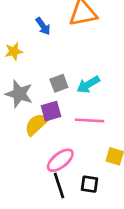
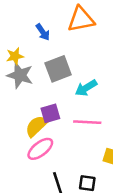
gray square: (59, 83) -> (58, 69), moved, size x1.5
gray star: (19, 94) -> (20, 75), moved
pink ellipse: (60, 160) -> (40, 149), moved

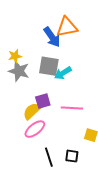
blue arrow: (43, 32) -> (52, 37), moved, size x1.5
gray square: (58, 69) -> (49, 66), turned 30
cyan arrow: (86, 88) -> (63, 73), moved

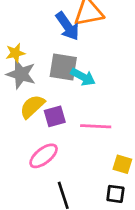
cyan arrow: (63, 73) -> (83, 77), turned -120
yellow semicircle: (32, 111) -> (32, 107), moved
black square: (72, 156) -> (115, 194), moved

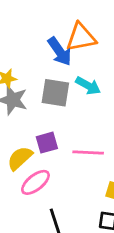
cyan arrow: (83, 77) -> (88, 86), moved
yellow semicircle: (32, 107) -> (20, 158), moved

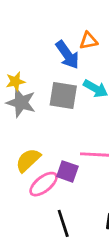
orange triangle: (81, 37) -> (88, 41), size x0.6
purple square: (47, 143) -> (67, 171), moved, turned 35

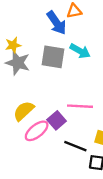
purple square: (67, 171) -> (57, 120), turned 30
black line: (63, 223) -> (75, 146), moved, turned -50

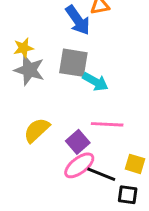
cyan arrow: (80, 51) -> (95, 82), moved
pink ellipse: (37, 131) -> (79, 165), moved

